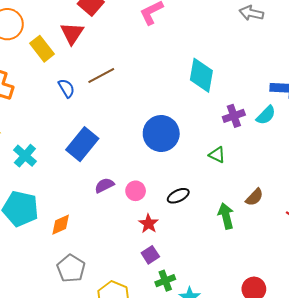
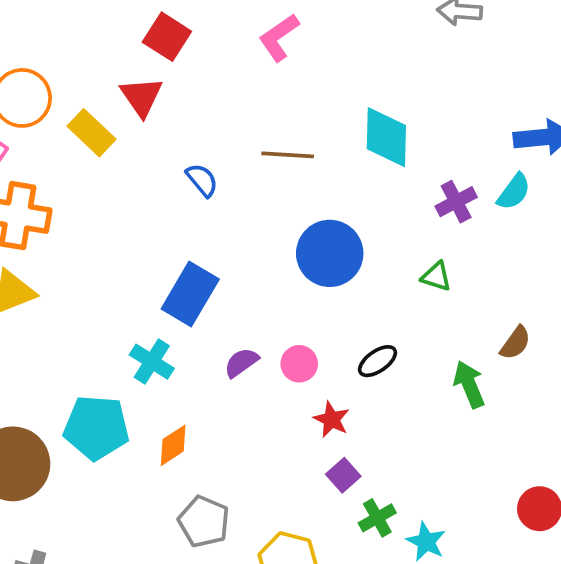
brown line: (101, 76) -> (288, 155), moved, turned 40
blue semicircle: (66, 88) -> (202, 180), moved
cyan cross: (25, 156) -> (152, 362), moved

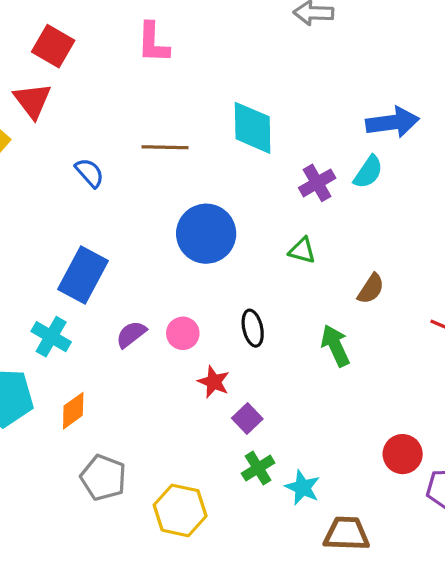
pink L-shape: (279, 37) -> (153, 43), turned -51
brown semicircle: (515, 343) -> (371, 289), moved
black ellipse: (378, 361) -> (253, 328), turned -66
purple square: (343, 475) -> (247, 419), moved

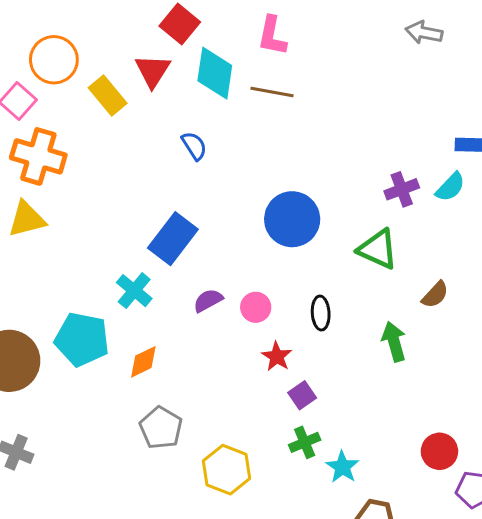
cyan diamond: (253, 128) -> (215, 73), moved
brown line: (165, 147) -> (272, 92), moved
green triangle: (302, 250) -> (378, 249), size x1.6

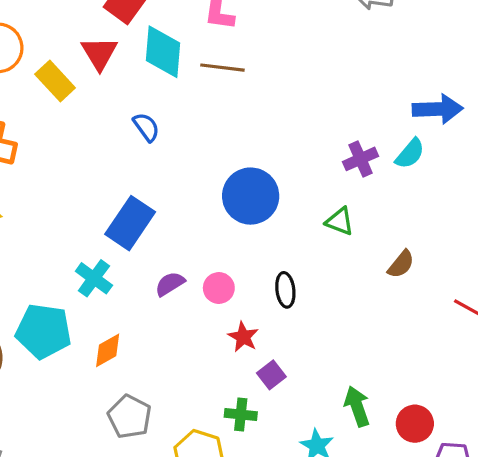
green triangle: (378, 249) -> (340, 221), size x0.7
green arrow: (394, 342) -> (357, 406), moved
green cross: (305, 442) -> (241, 415), moved, turned 32

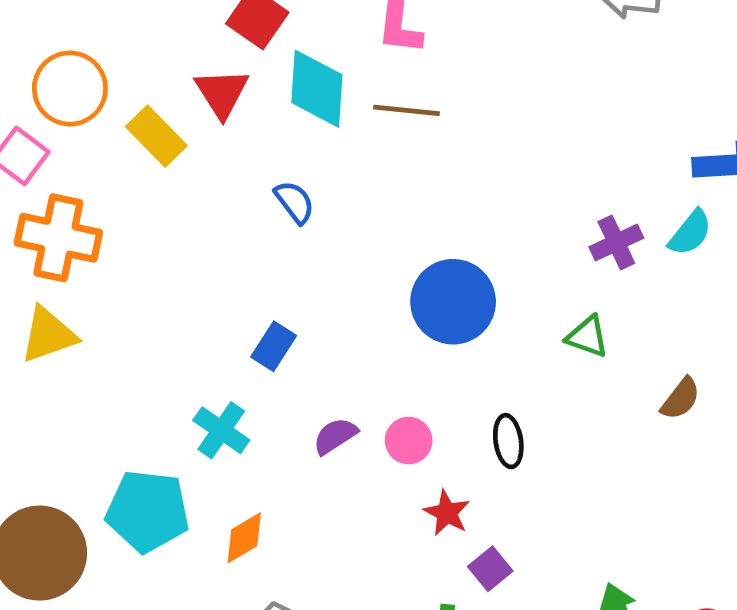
blue rectangle: (130, 223) -> (274, 346), size x0.6

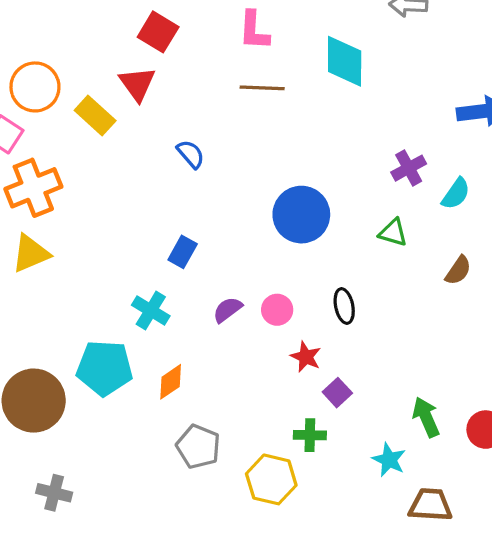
cyan diamond: (317, 89) -> (345, 61), moved
cyan semicircle: (690, 233) -> (456, 194), moved
orange cross: (58, 238) -> (33, 188), turned -30

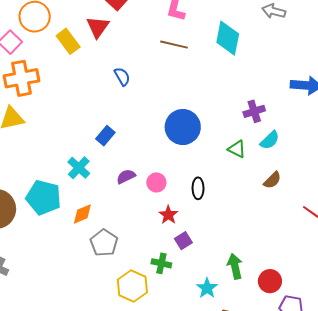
cyan semicircle: (456, 194) -> (270, 140), moved
gray pentagon: (198, 447) -> (104, 243), moved

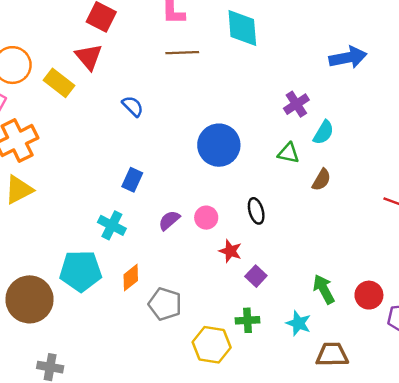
brown semicircle: (272, 180) -> (321, 180), moved
green cross: (161, 263) -> (248, 320), moved

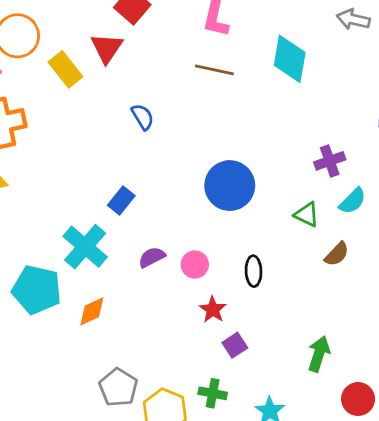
cyan cross: (112, 225) -> (85, 247), size x1.4
green arrow: (324, 289) -> (319, 354), moved, turned 32
gray pentagon: (165, 304) -> (118, 387), moved

